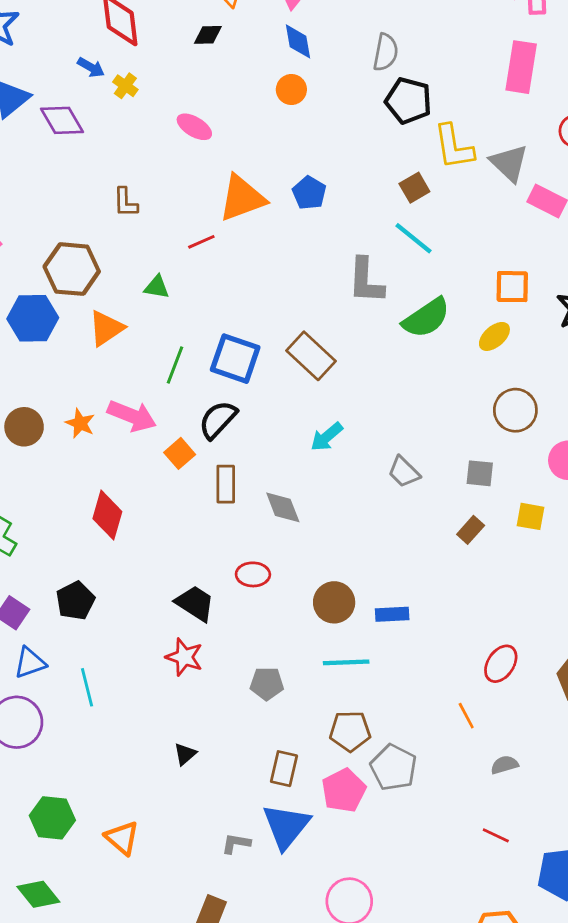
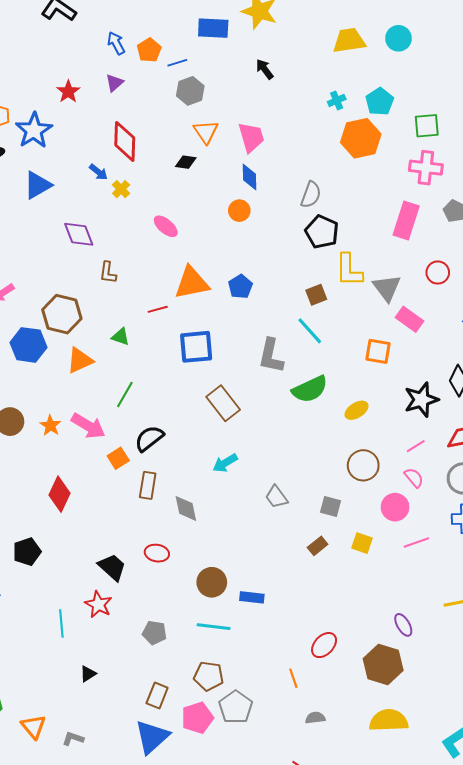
purple diamond: (62, 120) -> (79, 234), moved
orange square: (512, 287) -> (378, 351), moved
blue square: (235, 359) -> (196, 347), moved, turned -33
cyan line: (87, 687) -> (61, 623), moved
gray L-shape: (236, 843) -> (73, 739), moved

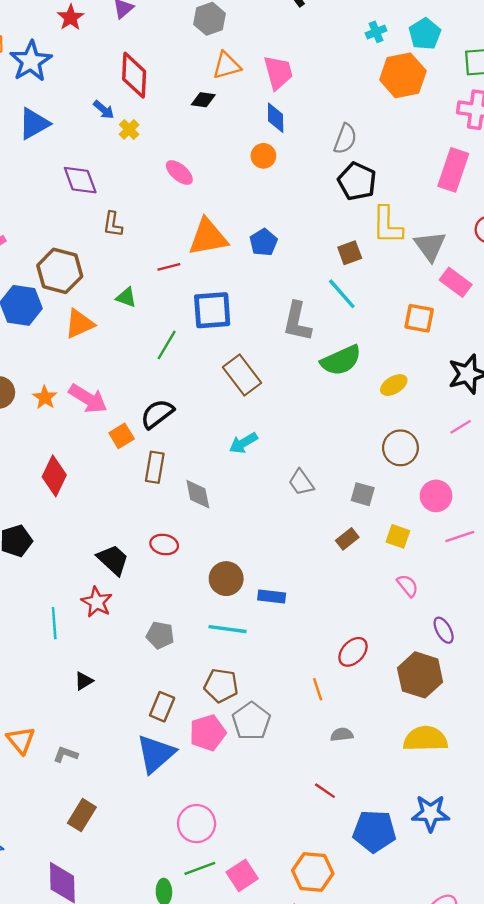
orange triangle: (206, 132) -> (227, 65), turned 48
green line: (125, 395) -> (167, 345), moved
pink semicircle: (414, 478) -> (408, 586), moved

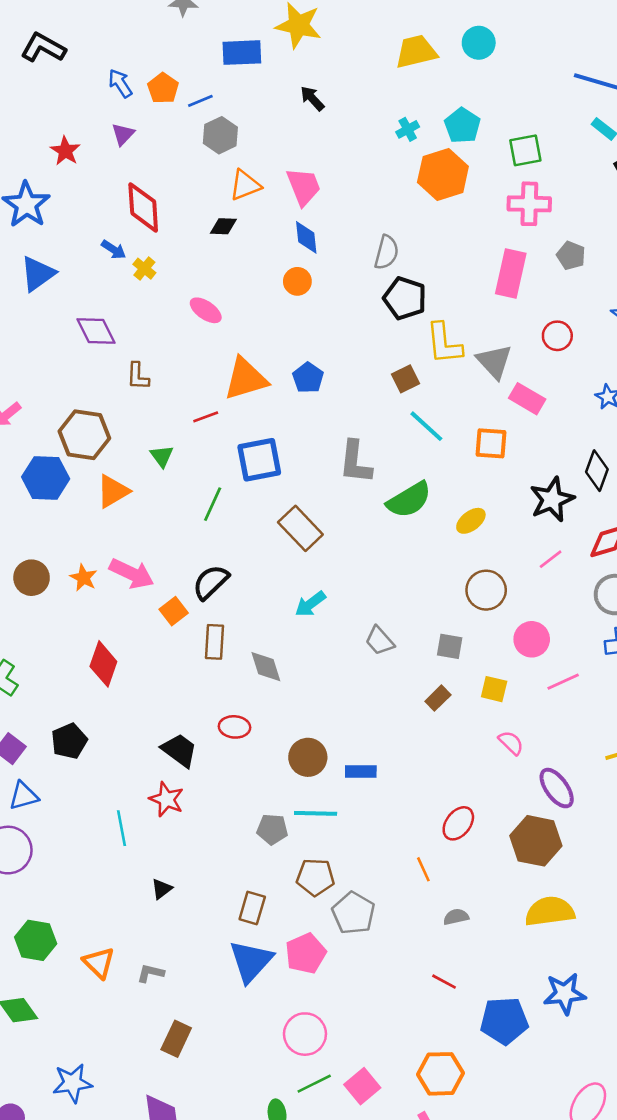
cyan line: (342, 294) -> (426, 426), moved
green triangle: (126, 297) -> (162, 456), turned 40
purple ellipse: (444, 630) -> (557, 788), size x1.4
gray pentagon: (160, 635) -> (272, 829), moved
pink pentagon: (208, 733) -> (306, 953), moved

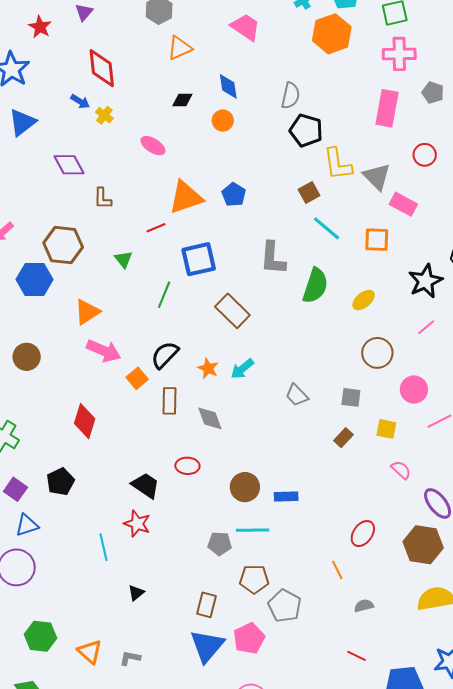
pink trapezoid: (304, 187) -> (246, 27), moved, turned -32
black diamond: (223, 226) -> (182, 100), moved
orange triangle: (113, 491) -> (87, 312), moved
green semicircle: (409, 500) -> (315, 286), turned -39
orange star: (83, 578) -> (208, 368), moved

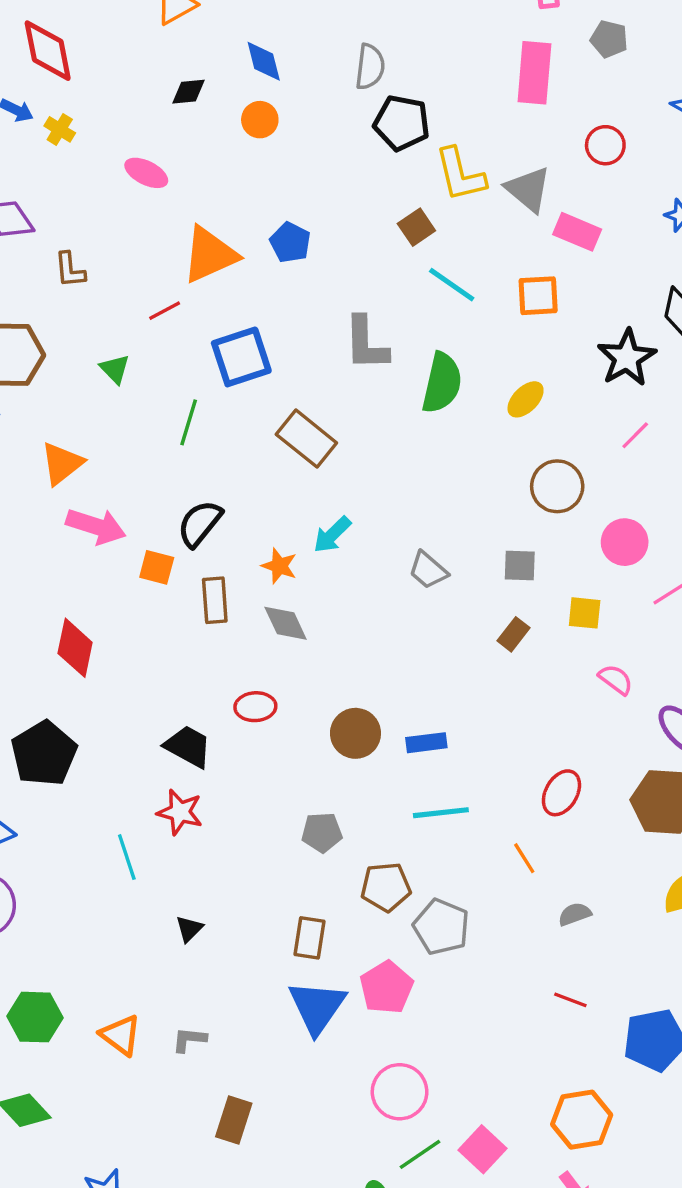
orange star: (208, 368) -> (279, 566), moved
orange square: (137, 378) -> (157, 567), turned -30
black pentagon: (60, 482) -> (44, 754), size x1.4
cyan line: (253, 530) -> (441, 813), moved

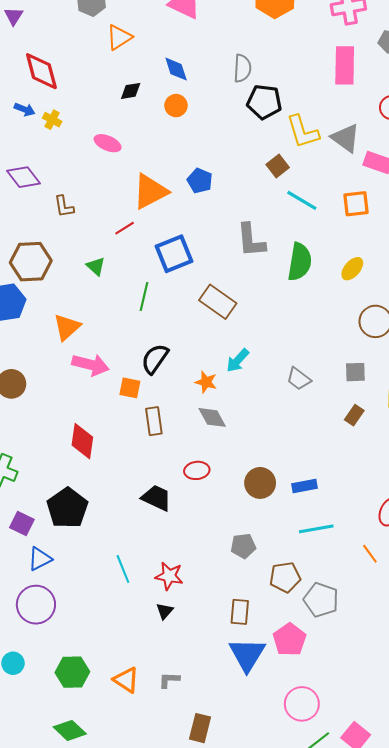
brown rectangle: (215, 600) -> (154, 421), moved
red star: (180, 812) -> (169, 576), moved

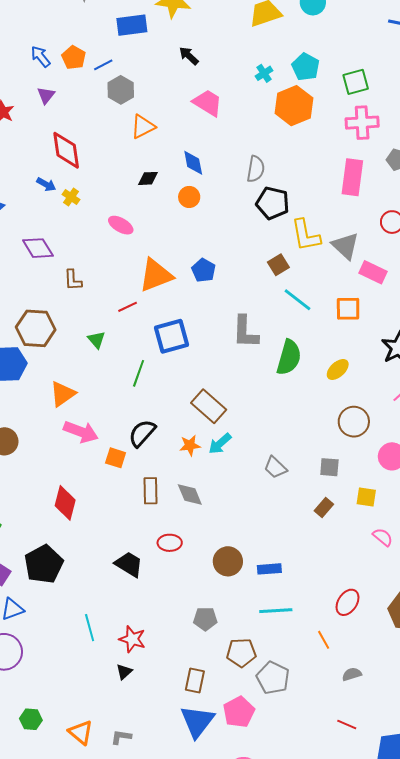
brown rectangle: (218, 302) -> (209, 406), moved
orange star: (206, 382) -> (190, 445), moved, turned -30
brown rectangle: (154, 421) -> (151, 491), moved
green hexagon: (72, 672) -> (31, 719), size x0.7

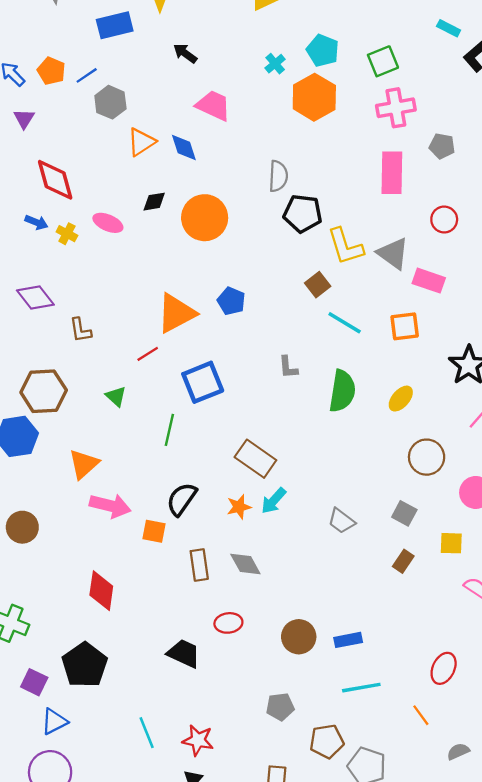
blue diamond: (193, 163) -> (184, 148), moved
orange circle: (189, 197) -> (205, 218), size x1.8
pink ellipse: (121, 225) -> (108, 223), moved
gray L-shape: (245, 332) -> (288, 367), size x0.6
gray square: (329, 467) -> (404, 513), turned 30

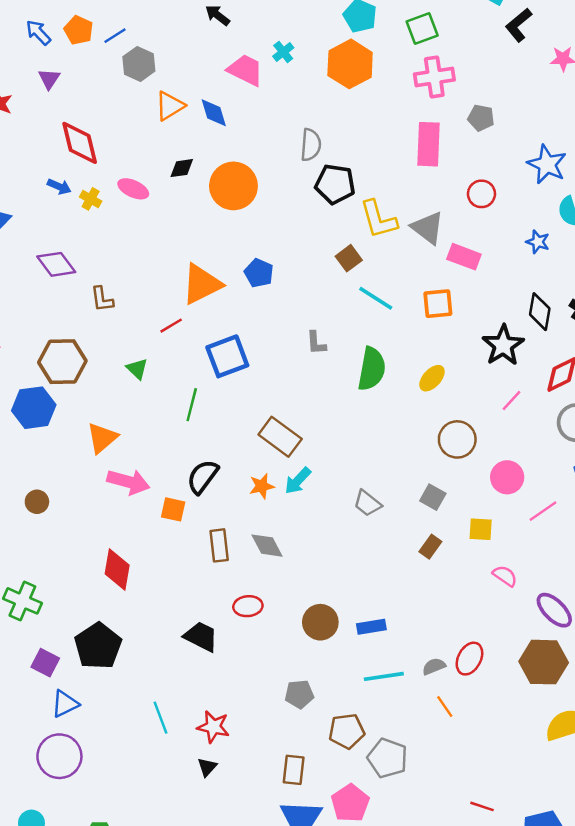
cyan cross: (275, 64) -> (283, 52), moved
brown circle: (22, 527) -> (37, 502), size x0.7
gray semicircle: (458, 751) -> (434, 666), moved

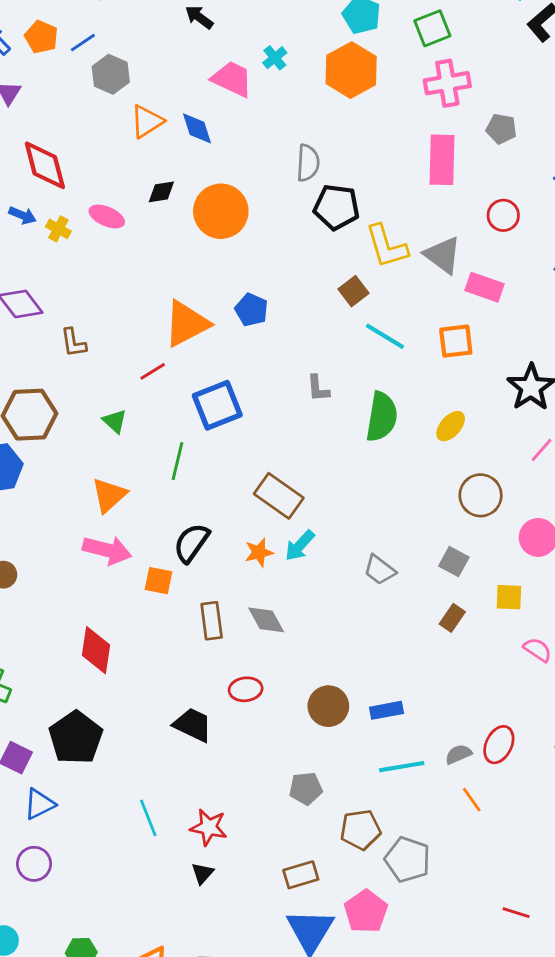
orange triangle: (102, 438) -> (109, 495), moved
purple circle: (59, 756) -> (34, 864), size x0.7
brown rectangle: (294, 770) -> (301, 875), turned 68

